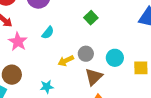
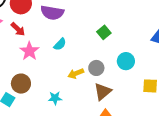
cyan circle: (115, 58) -> (126, 61), moved

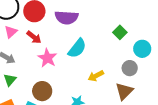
cyan semicircle: (60, 44) -> (77, 48), size x1.5
cyan circle: (126, 61) -> (142, 49), moved
gray circle: (96, 68) -> (130, 68), moved

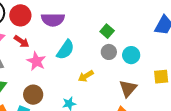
cyan circle: (142, 49) -> (131, 55), moved
gray circle: (130, 68) -> (109, 52), moved
brown triangle: (124, 91) -> (128, 88), moved

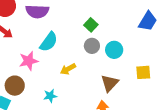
pink star: (36, 61) -> (29, 61), moved, turned 30

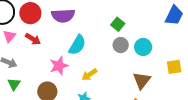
yellow arrow: (68, 69) -> (89, 75), moved

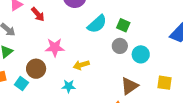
green square: (118, 24) -> (123, 25), turned -32
cyan semicircle: (77, 45) -> (97, 24), moved

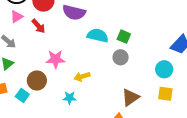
cyan semicircle: (97, 24) -> (98, 35), turned -125
cyan circle: (141, 54) -> (164, 69), moved

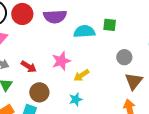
red arrow: (38, 26) -> (29, 67), moved
gray circle: (121, 57) -> (124, 57), moved
pink star: (55, 59) -> (61, 61), moved

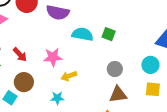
brown triangle: (134, 81) -> (118, 95), turned 30

